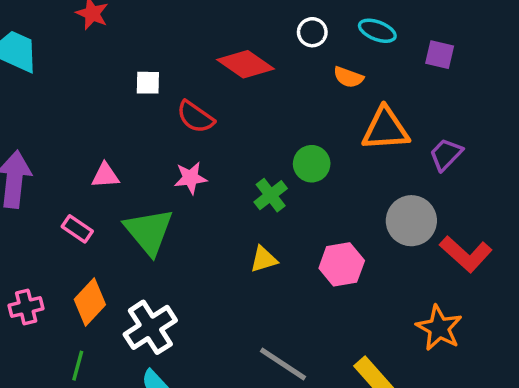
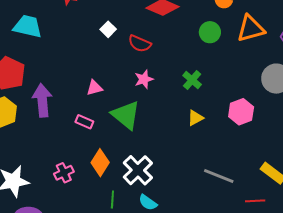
white square: (148, 83) -> (108, 29), turned -35
green circle: (312, 164) -> (210, 32), moved
green line: (78, 366) -> (112, 200), moved

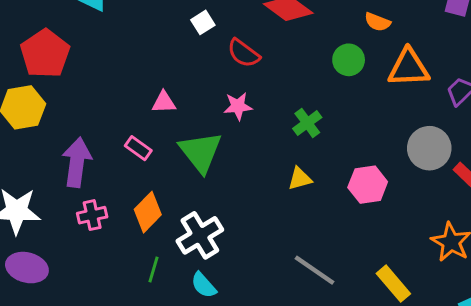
purple arrow: (42, 100) -> (77, 162), moved

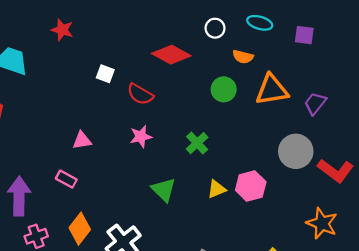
white square: (203, 22) -> (105, 74), turned -30
green triangle: (201, 152) -> (164, 190), moved, size x0.7
yellow triangle: (300, 179) -> (217, 189), moved

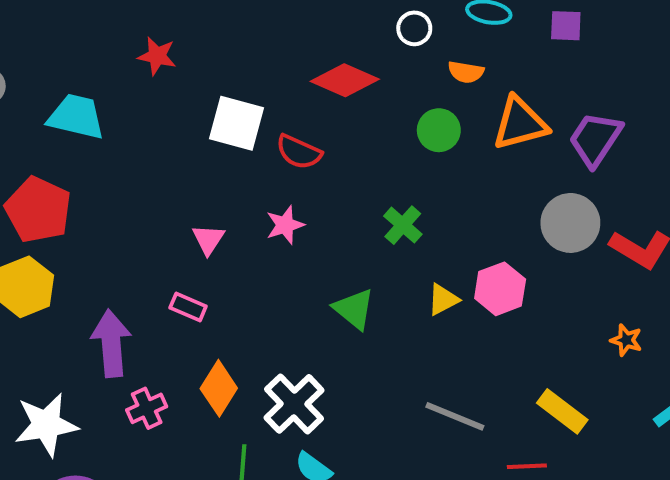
white square: (105, 74) -> (237, 123), size x1.8
purple trapezoid: (315, 103) -> (595, 139), size x1.4
pink star: (141, 137) -> (285, 225), moved
pink triangle: (82, 141) -> (208, 239), turned -42
orange star: (322, 223) -> (626, 340), size x0.6

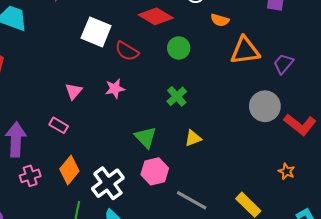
green circle: (439, 130) -> (179, 48), moved
purple trapezoid: (595, 139) -> (283, 64), size x0.7
pink hexagon: (500, 289) -> (155, 171), moved

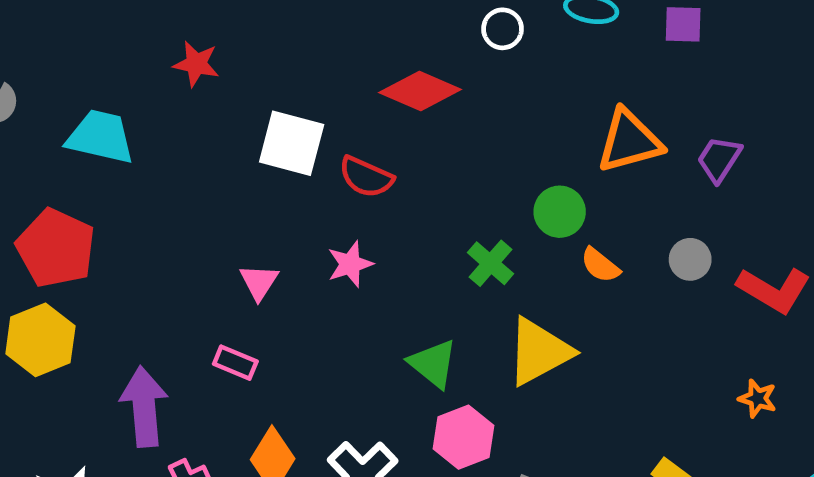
orange semicircle: (220, 20) -> (600, 265), moved, turned 30
green circle: (179, 48) -> (560, 212), moved
gray circle: (265, 106) -> (690, 259), size x0.6
yellow triangle: (193, 138) -> (539, 352), size x1.8

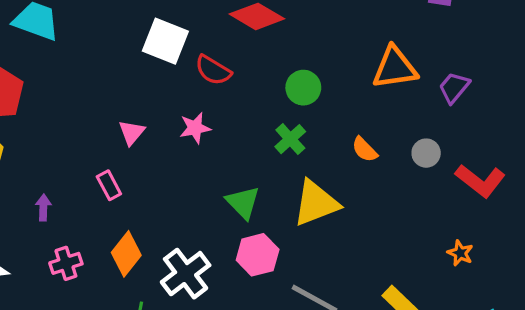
green circle: (560, 212) -> (303, 88), moved
pink rectangle: (235, 363) -> (109, 185), turned 32
purple arrow: (144, 407) -> (43, 208), size x0.5

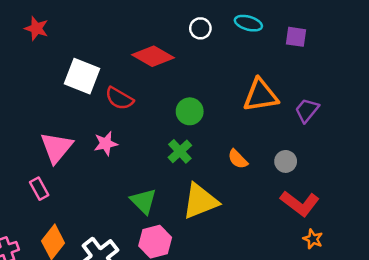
pink triangle: (132, 132) -> (56, 147), size x1.6
red L-shape: (480, 181) -> (300, 203), moved

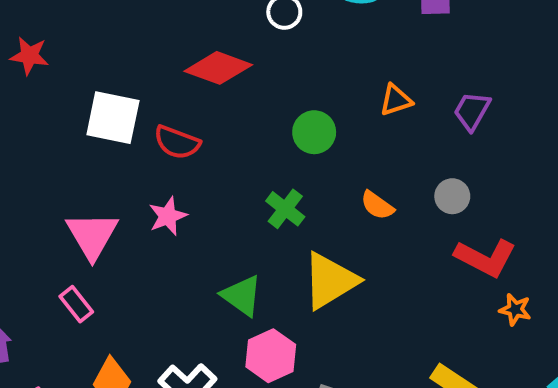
orange triangle: (261, 95) -> (396, 100), size x0.6
green circle: (190, 111) -> (314, 132), moved

